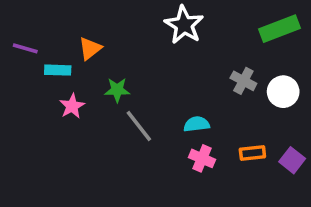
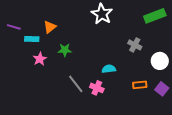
white circle: (283, 92) -> (160, 61), moved
gray line: (139, 126) -> (76, 84), moved
pink cross: (202, 158) -> (97, 88), moved

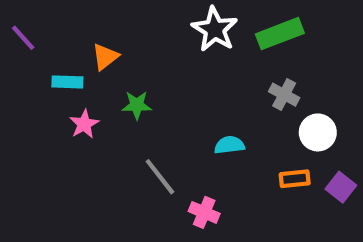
green rectangle: (155, 16) -> (280, 34), moved
purple line: (14, 27) -> (23, 38), moved, turned 32
white circle: (160, 61) -> (318, 132), moved
pink cross: (97, 88) -> (204, 212), moved

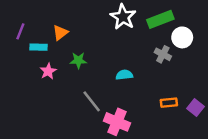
purple line: (23, 38) -> (20, 31), moved, turned 63
white circle: (318, 132) -> (182, 37), moved
cyan semicircle: (229, 145) -> (124, 75), moved
pink cross: (204, 212) -> (117, 122), size x1.5

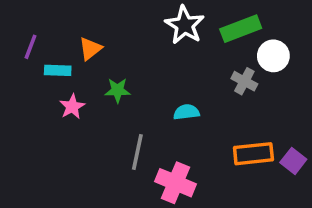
gray line: (92, 101) -> (137, 152), turned 50
orange rectangle: (169, 103) -> (253, 154), size x1.5

